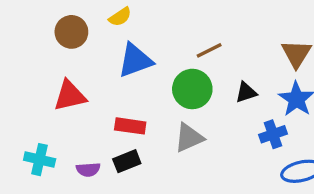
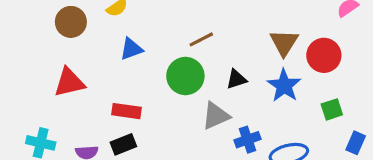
blue triangle: (135, 60) -> (131, 49), size x0.7
blue cross: (273, 134) -> (247, 140), moved
gray triangle: (189, 138) -> (216, 116), moved

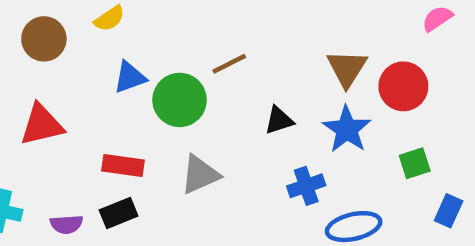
green circle: (185, 76) -> (180, 100), moved
gray triangle: (216, 116) -> (200, 175), moved
blue cross: (247, 140) -> (306, 186), moved

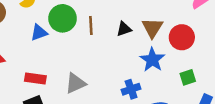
brown line: (229, 64) -> (91, 25), turned -66
green circle: (180, 100) -> (63, 18), moved
black triangle: (279, 120) -> (124, 29), moved

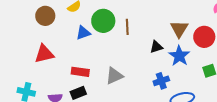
black triangle: (124, 29) -> (156, 47), moved

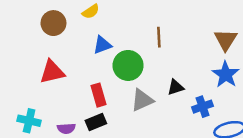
green circle: (103, 21) -> (128, 65), moved
black triangle: (156, 47) -> (176, 87), moved
red rectangle: (80, 72) -> (98, 95), turned 66

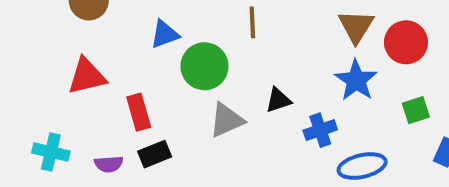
red rectangle: (98, 95) -> (139, 112), moved

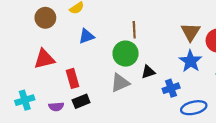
green circle: (204, 66) -> (126, 54), moved
cyan cross: (51, 152) -> (25, 100), turned -30

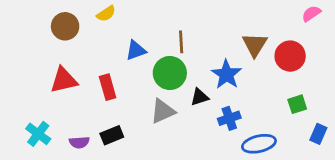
blue triangle: (87, 36) -> (136, 50), moved
blue star: (191, 61) -> (226, 74), moved
red rectangle: (72, 78) -> (108, 87), moved
cyan cross: (25, 100) -> (38, 134), turned -36

